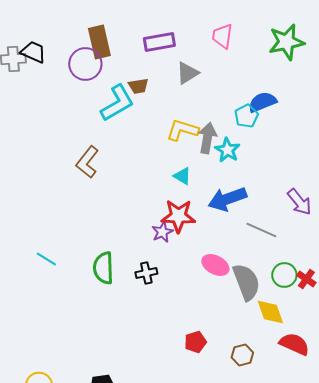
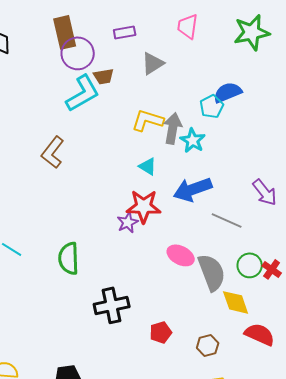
purple rectangle: (159, 42) -> (125, 32), size x0.7
purple circle: (85, 64) -> (78, 53), moved
black cross: (146, 273) -> (112, 305), moved, size x1.6

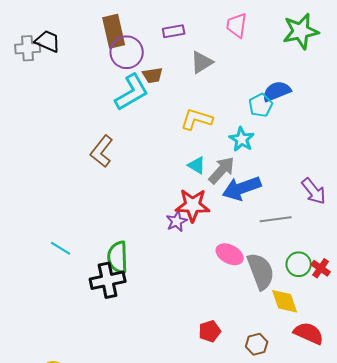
gray arrow: (173, 128) -> (222, 170), moved, turned 32
gray line: (227, 220) -> (276, 219), turned -32
black cross: (112, 305) -> (108, 280), moved

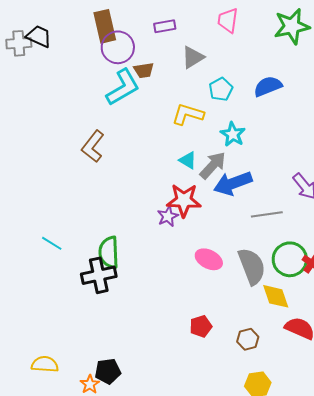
cyan pentagon: (261, 105) -> (221, 89), moved
pink ellipse: (230, 254) -> (209, 259), moved
green circle: (299, 264) -> (290, 259), size x1.4

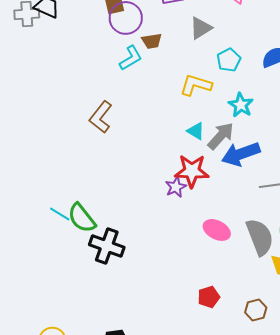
cyan L-shape: (123, 87) -> (131, 58), size x0.7
green semicircle: (109, 252) -> (82, 218), moved, turned -36
black cross: (99, 275) -> (107, 246), turned 32

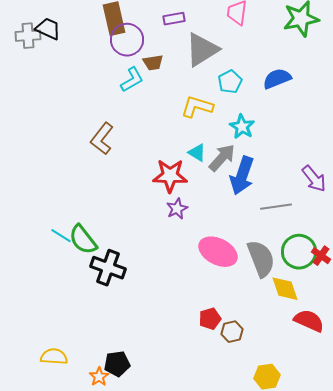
gray triangle: (201, 28) -> (202, 50), size x1.5
blue arrow: (241, 154) -> (242, 176), turned -51
red star: (192, 171) -> (170, 176), moved
pink ellipse: (217, 230) -> (218, 252), size x1.4
brown hexagon: (256, 310) -> (232, 332), moved

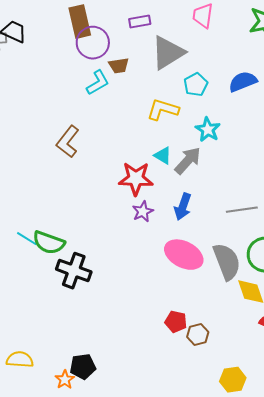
blue arrow: (242, 176) -> (183, 207), moved, size x0.7
green semicircle: (83, 240) -> (49, 243), turned -32
red pentagon: (210, 319) -> (176, 322), turned 30

